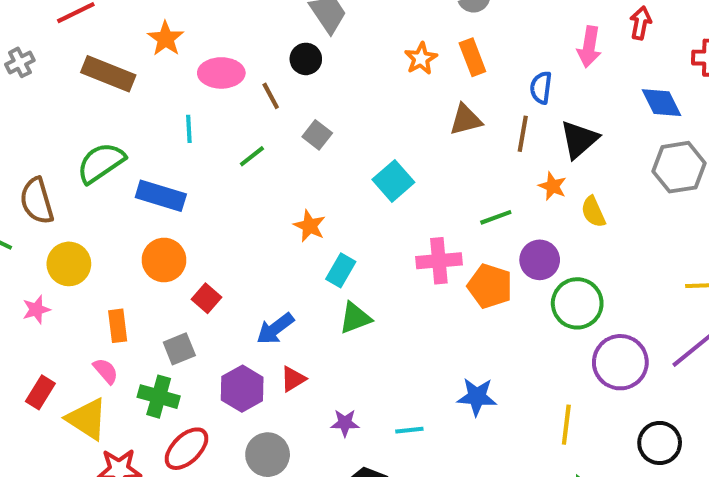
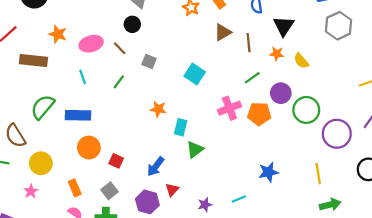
brown line: (523, 134) -> (249, 43), moved

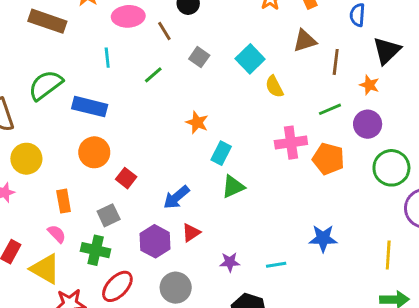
yellow semicircle: (301, 61) -> (274, 87), moved
cyan square: (195, 74) -> (250, 59), moved
purple circle: (281, 93) -> (368, 124), moved

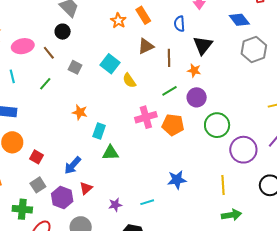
green triangle: (233, 187) -> (110, 153), turned 30
gray square: (109, 215) -> (38, 185), moved

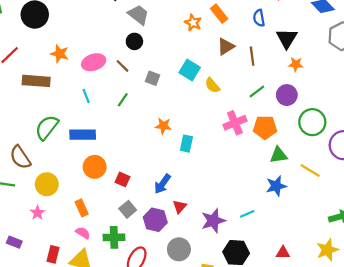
orange star: (194, 70) -> (296, 64), moved
green triangle: (110, 153) -> (279, 155), moved
yellow line: (223, 185) -> (310, 170), moved, turned -48
purple star: (115, 205) -> (213, 221), size x1.6

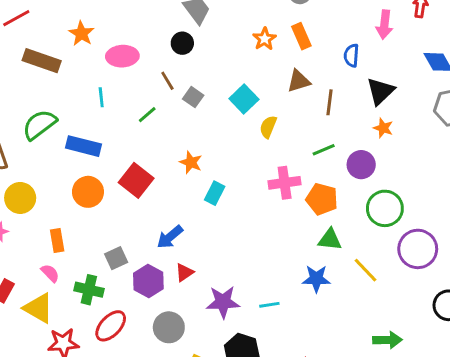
brown line: (122, 66) -> (167, 81), moved
yellow semicircle: (212, 85) -> (268, 127), turned 49
red square: (123, 179) -> (136, 180), moved, size x1.6

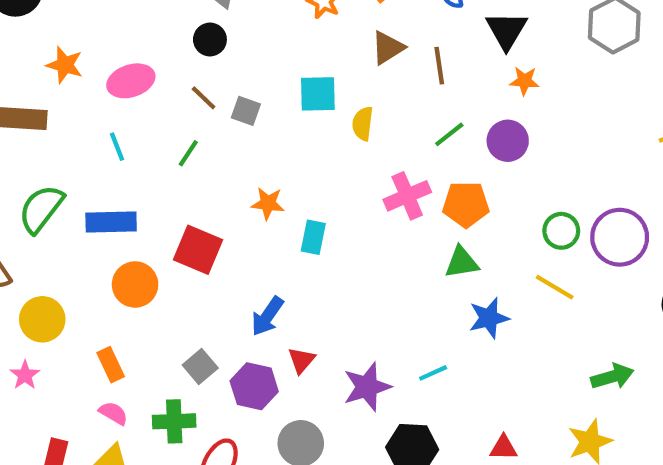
cyan square: (244, 99) -> (318, 94), turned -32
green circle: (385, 208) -> (561, 231), moved, size x0.7
green triangle: (330, 239) -> (462, 262), moved

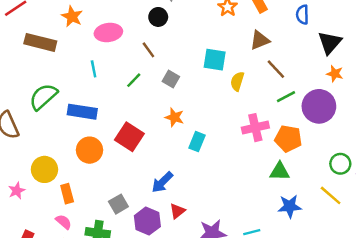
brown line: (439, 66) -> (276, 69), moved, turned -45
gray square: (246, 111) -> (171, 79), moved
purple circle: (508, 141) -> (319, 106), size x1.4
yellow circle: (42, 319) -> (44, 169), moved

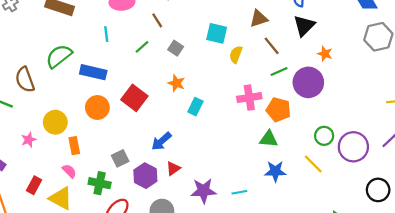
black triangle: (330, 43) -> (304, 26), moved

